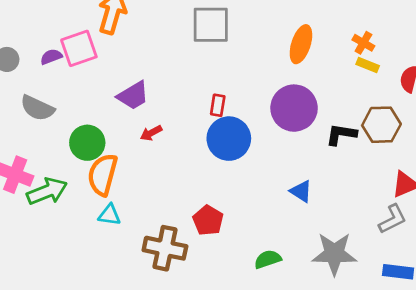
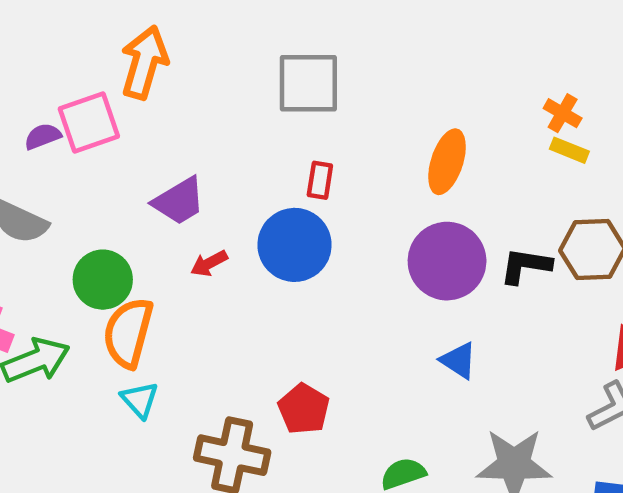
orange ellipse: (301, 44) -> (447, 162), moved
red rectangle: (218, 105) -> (320, 180), moved
purple circle: (294, 108) -> (447, 261), moved
blue circle: (229, 139) -> (295, 245), moved
cyan triangle: (109, 215) -> (140, 400), turned 40

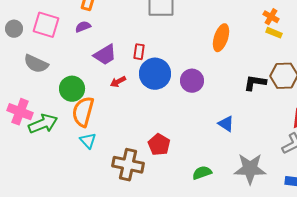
pink square: (89, 122) -> (46, 25), moved, turned 36
purple semicircle: (43, 136) -> (83, 27), moved
red rectangle: (320, 180) -> (139, 52), moved
purple circle: (447, 261) -> (192, 81), moved, size x0.7

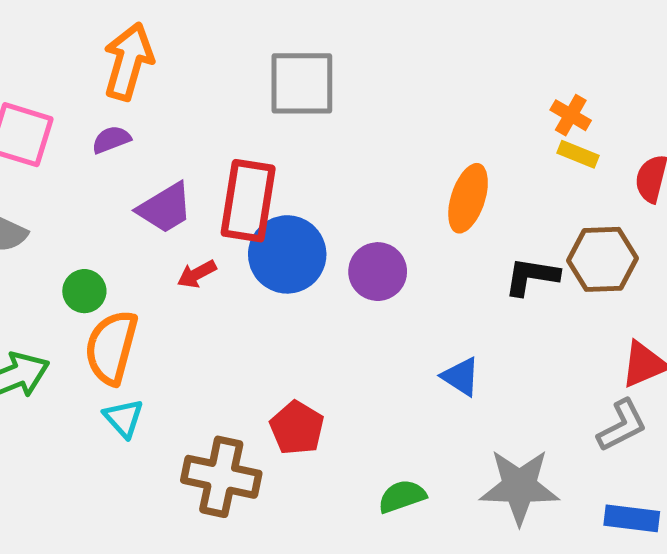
orange ellipse: (221, 38) -> (468, 198), moved
red rectangle: (139, 52) -> (248, 201), size x2.0
green circle: (72, 89) -> (84, 291), size x0.7

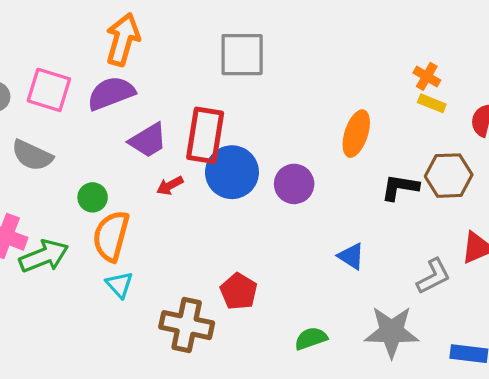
purple semicircle: (111, 140) -> (111, 93), size x1.8
gray L-shape: (622, 426) -> (434, 276), moved

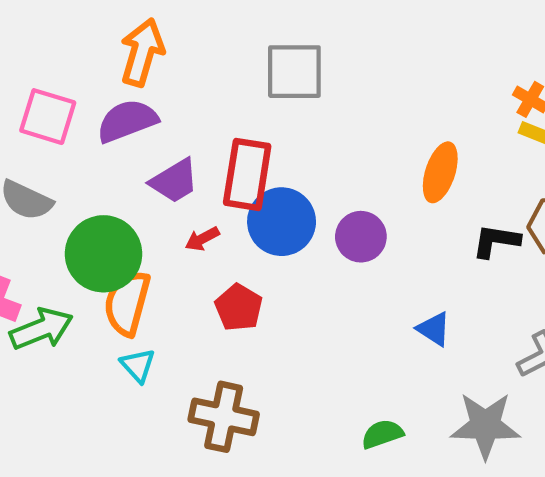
green circle: (93, 197) -> (104, 254), size x2.0
red pentagon: (239, 291) -> (239, 307), moved

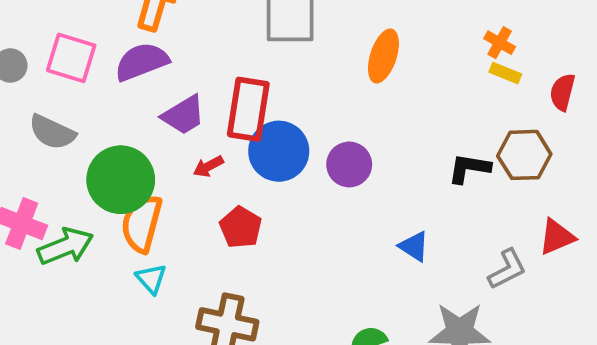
orange ellipse: (440, 172) -> (383, 56), moved

